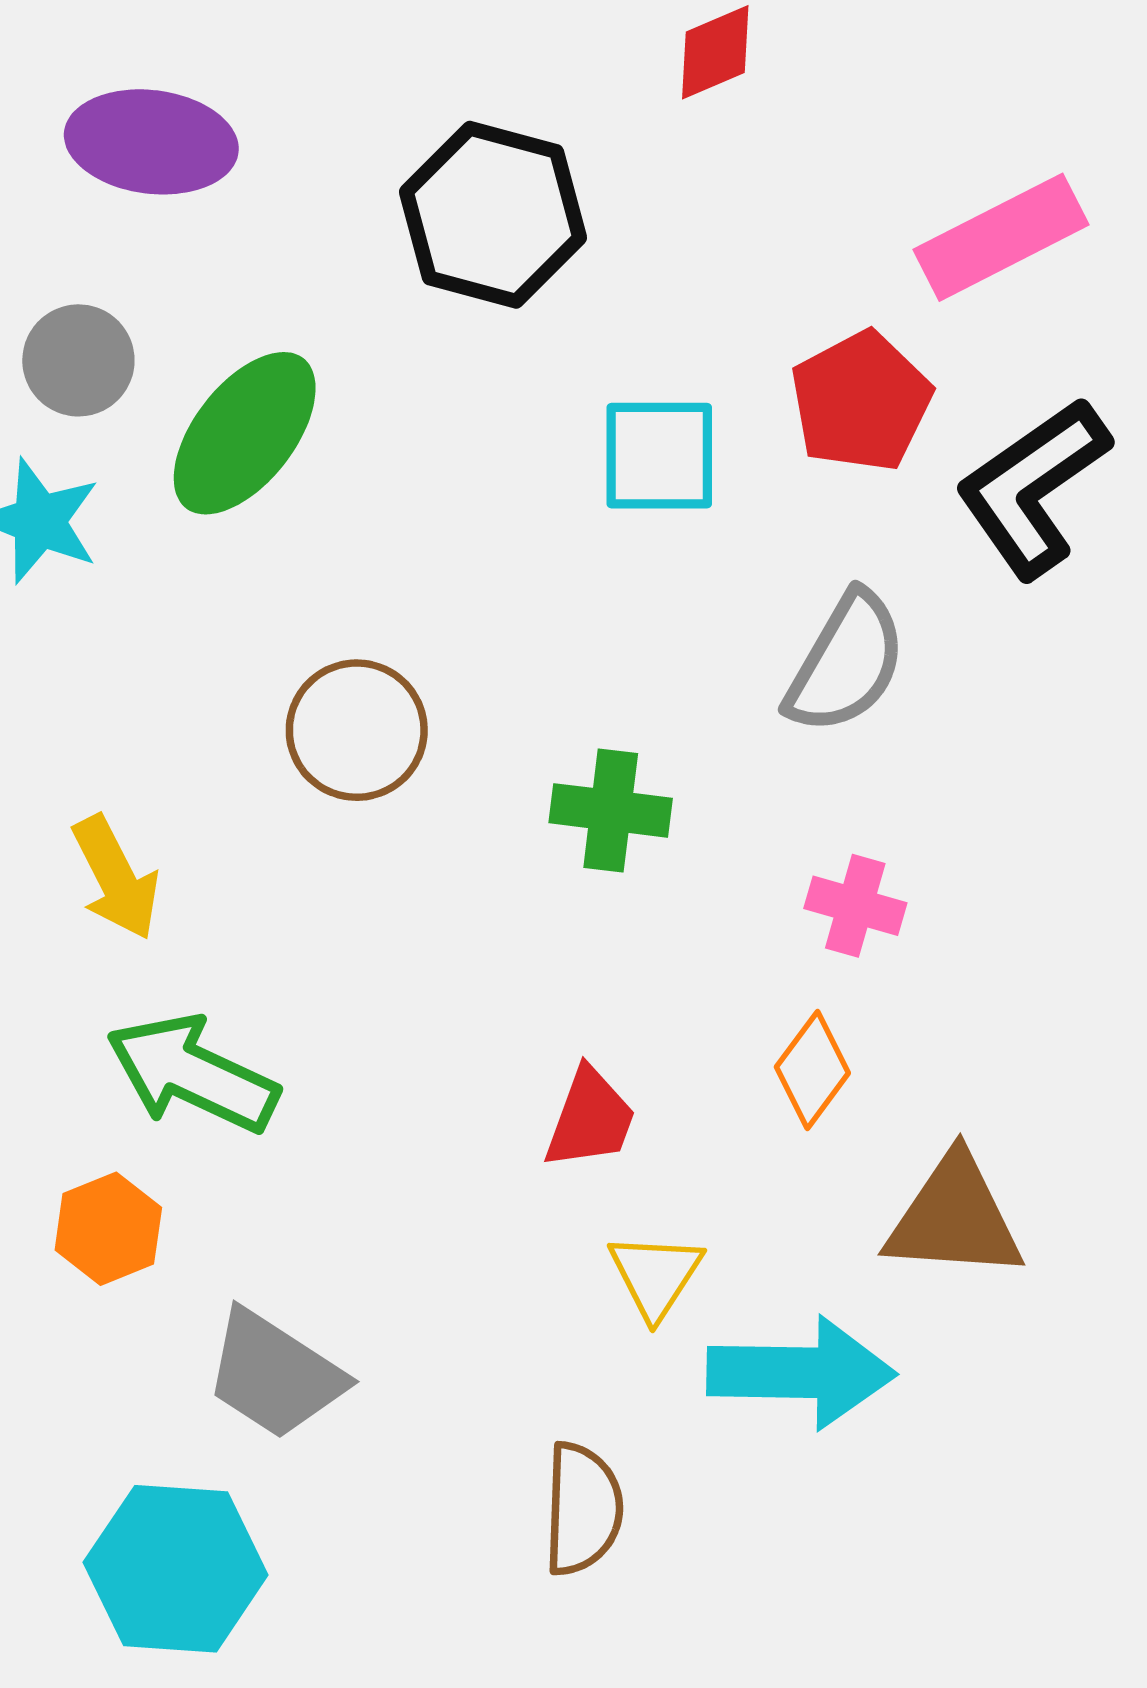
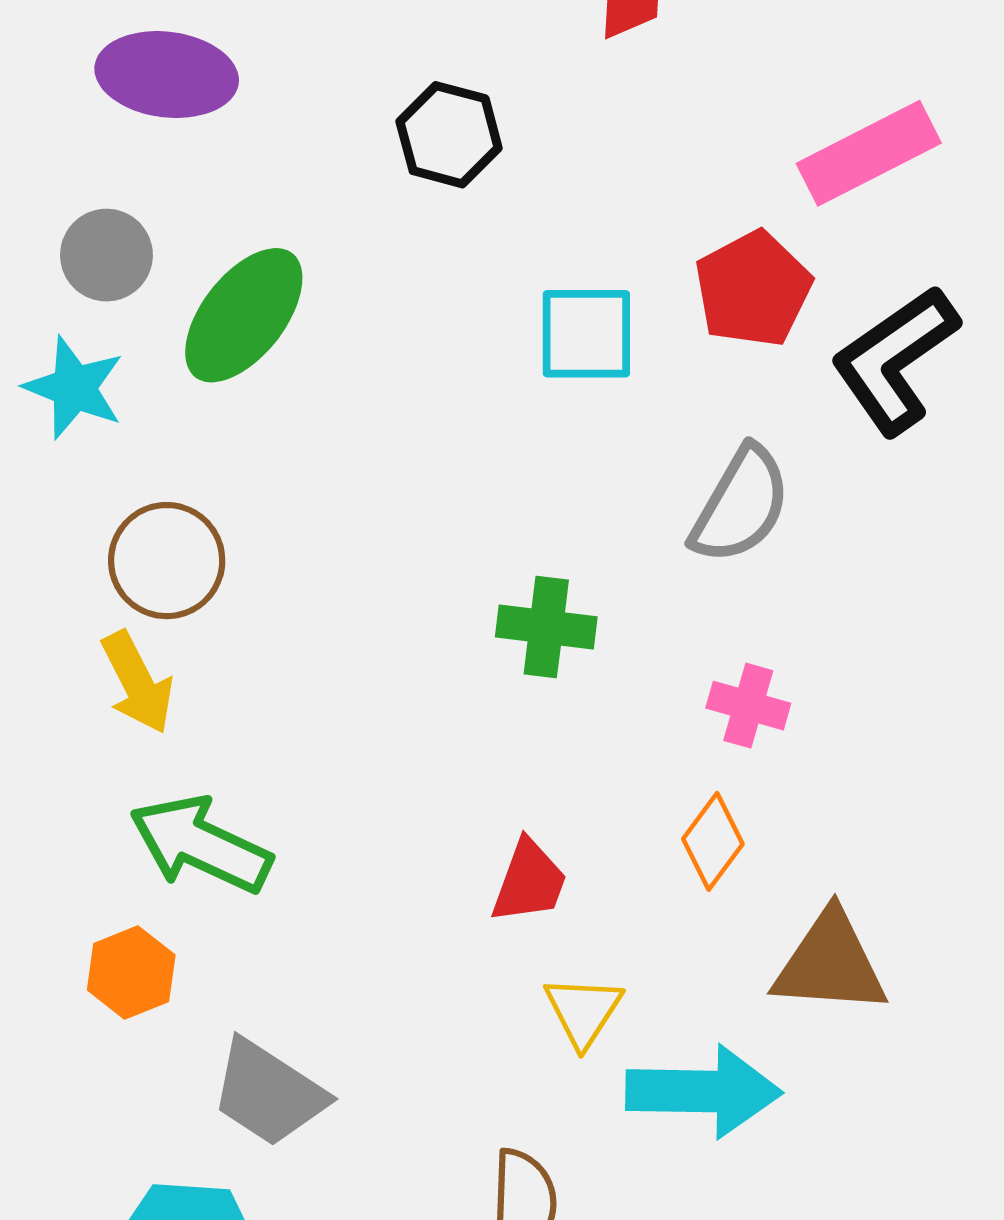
black hexagon: (493, 215) -> (449, 135), size x0.7
brown circle: (357, 730) -> (167, 561), moved

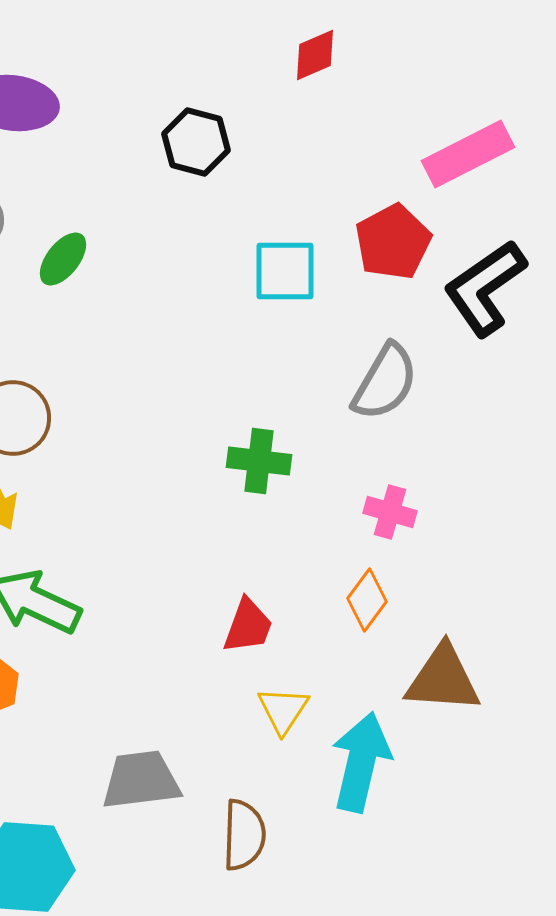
green ellipse: (244, 315) -> (63, 259), size x0.6
cyan arrow: (704, 1091) -> (361, 762), turned -78
gray trapezoid: (268, 1093) -> (141, 780), moved, turned 140

